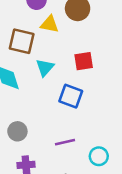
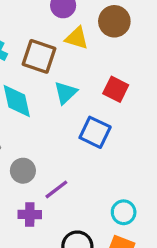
red square: (84, 61) -> (116, 89), turned 30
purple line: (65, 142) -> (56, 189), moved, turned -30

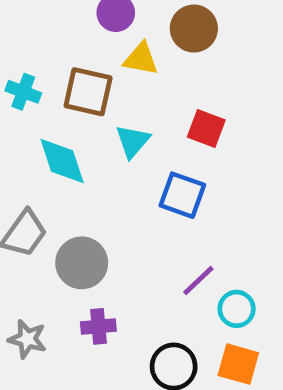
gray circle: (23, 171) -> (82, 263), size x1.4
purple line: (56, 189) -> (198, 281), moved

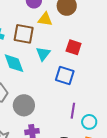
purple line: (198, 281) -> (73, 111), turned -35

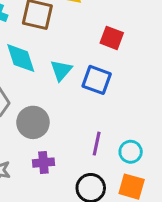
cyan triangle: (43, 54) -> (61, 70), moved
purple line: (73, 111) -> (97, 144), moved

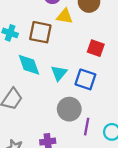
gray circle: (33, 122) -> (69, 109), moved

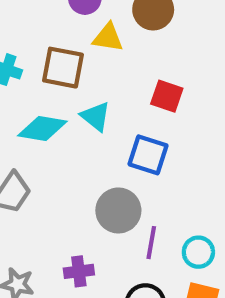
cyan diamond: (29, 65) -> (42, 129), turned -60
cyan triangle: (59, 73) -> (96, 116), moved, turned -30

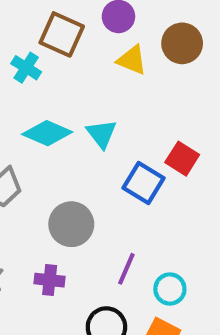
brown square: (63, 68) -> (62, 34), moved
red square: (167, 96) -> (182, 159), moved
gray circle: (118, 210) -> (71, 224), moved

